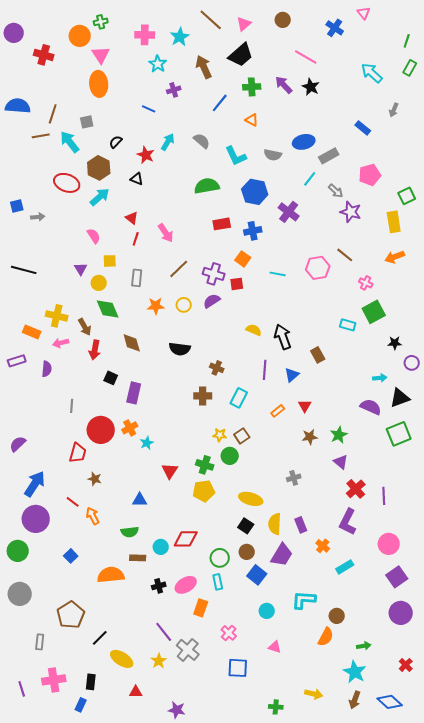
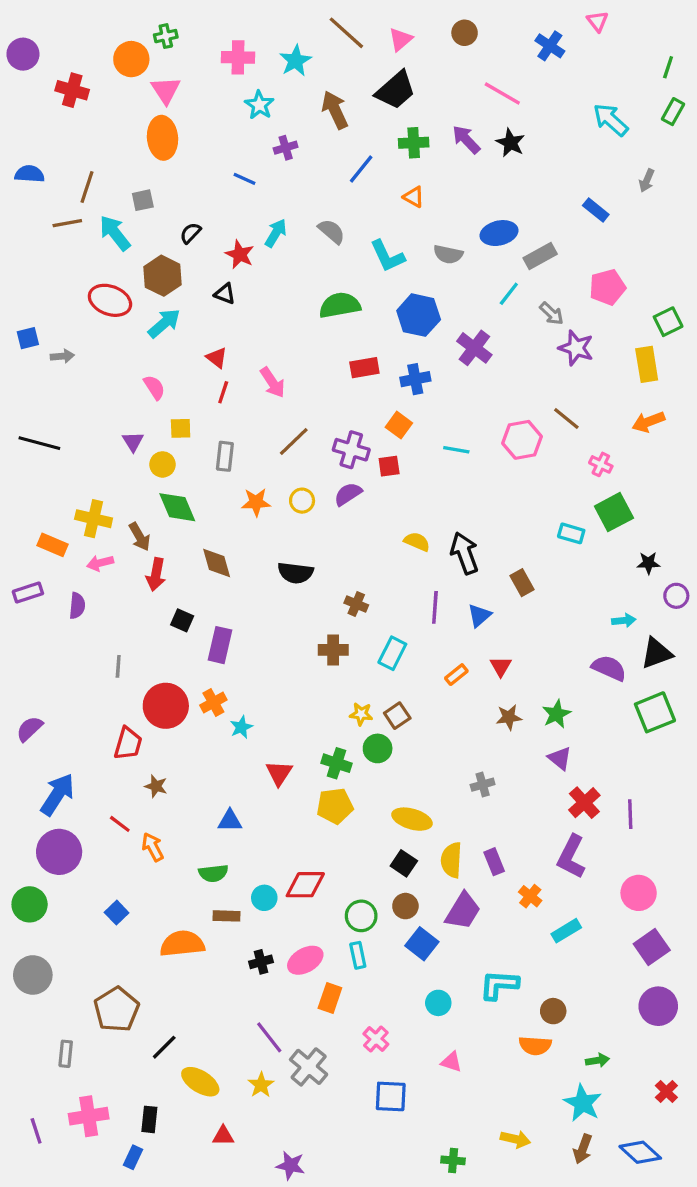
blue semicircle: (18, 106) -> (30, 174), size x0.7
orange semicircle: (326, 637) -> (535, 1046), turned 66

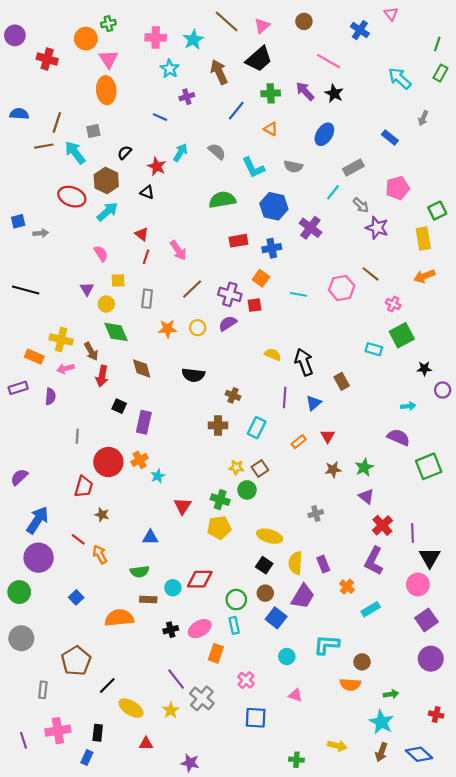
blue ellipse: (499, 233) -> (324, 134), moved, turned -45
black triangle: (657, 653) -> (430, 558), moved, turned -40
red cross: (666, 1092) -> (436, 715), turned -32

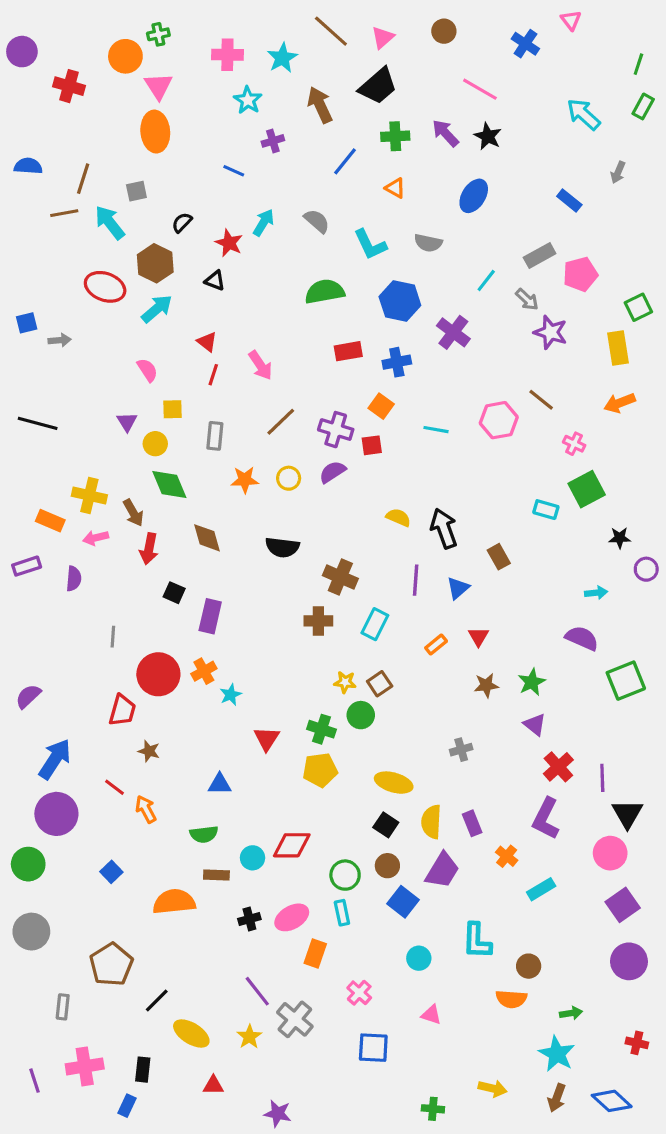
gray rectangle: (353, 168) -> (540, 255), moved
brown cross: (233, 395) -> (340, 577), size x1.5
cyan L-shape: (327, 645) -> (477, 941), turned -92

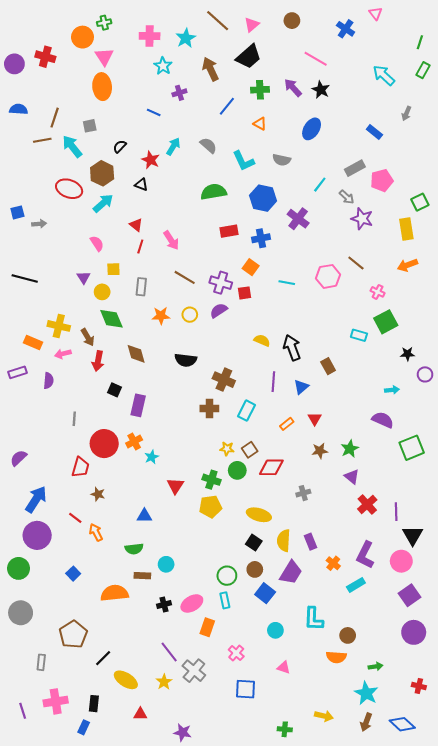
purple circle: (22, 52) -> (14, 64), moved
brown line: (281, 422) -> (185, 277), turned 75
purple L-shape: (546, 819) -> (365, 555), moved
red diamond: (292, 845) -> (271, 467), moved

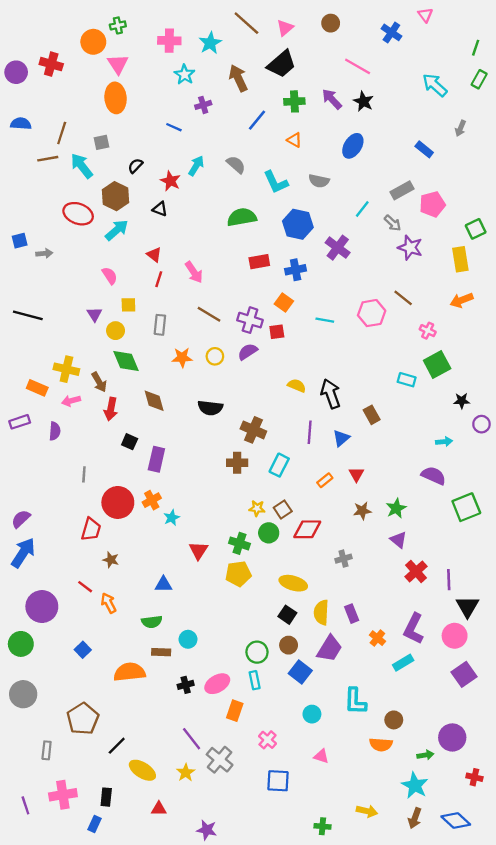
blue arrow: (36, 499) -> (23, 553), moved
purple circle: (414, 632) -> (452, 737), moved

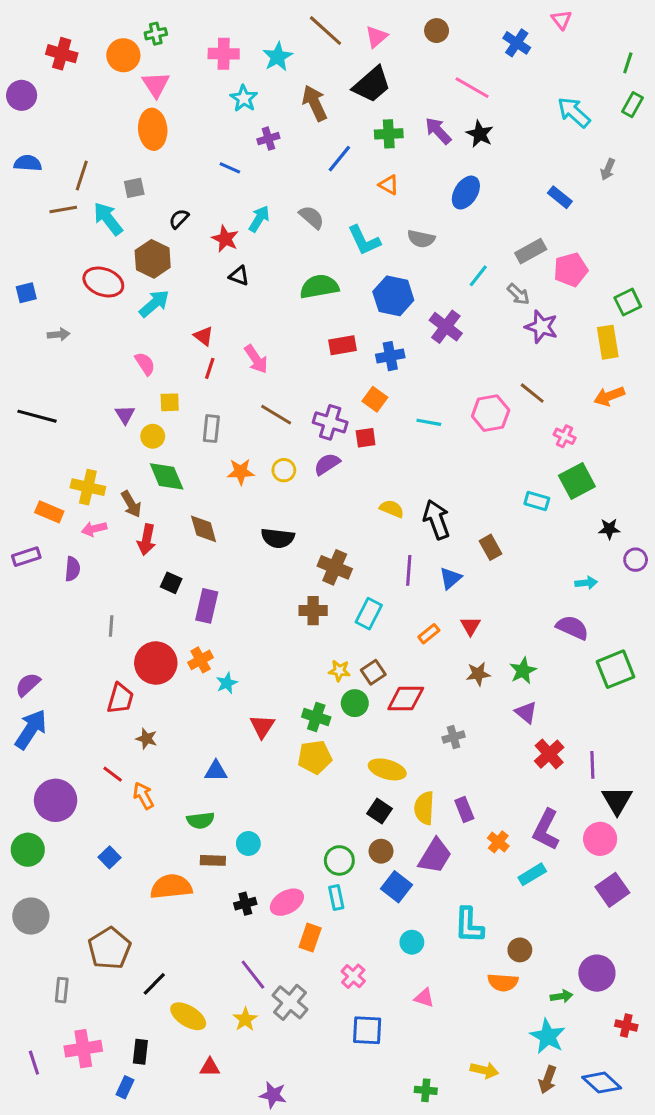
red cross: (51, 64) -> (62, 54), moved
black triangle: (160, 209) -> (239, 276), moved
blue square: (20, 241) -> (26, 293), moved

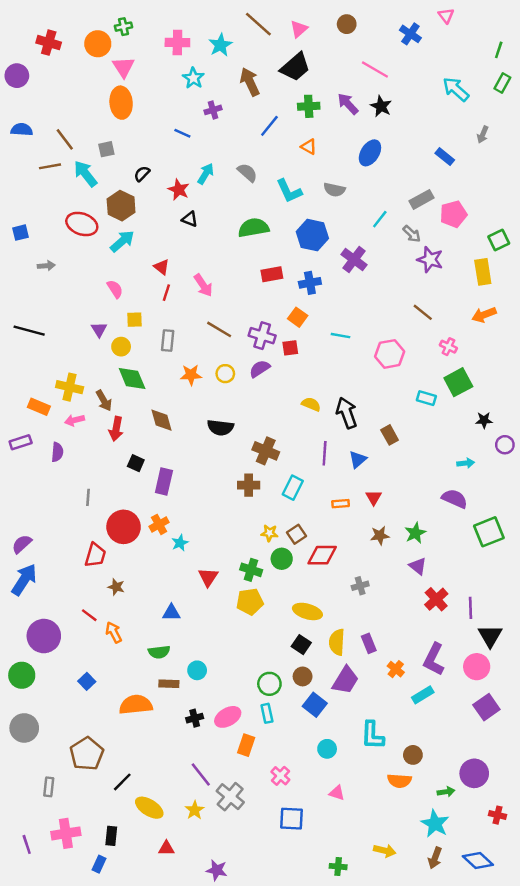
brown line: (82, 176) -> (65, 139), turned -55
pink hexagon: (491, 413) -> (390, 354), moved
orange rectangle: (429, 634) -> (341, 504), turned 35

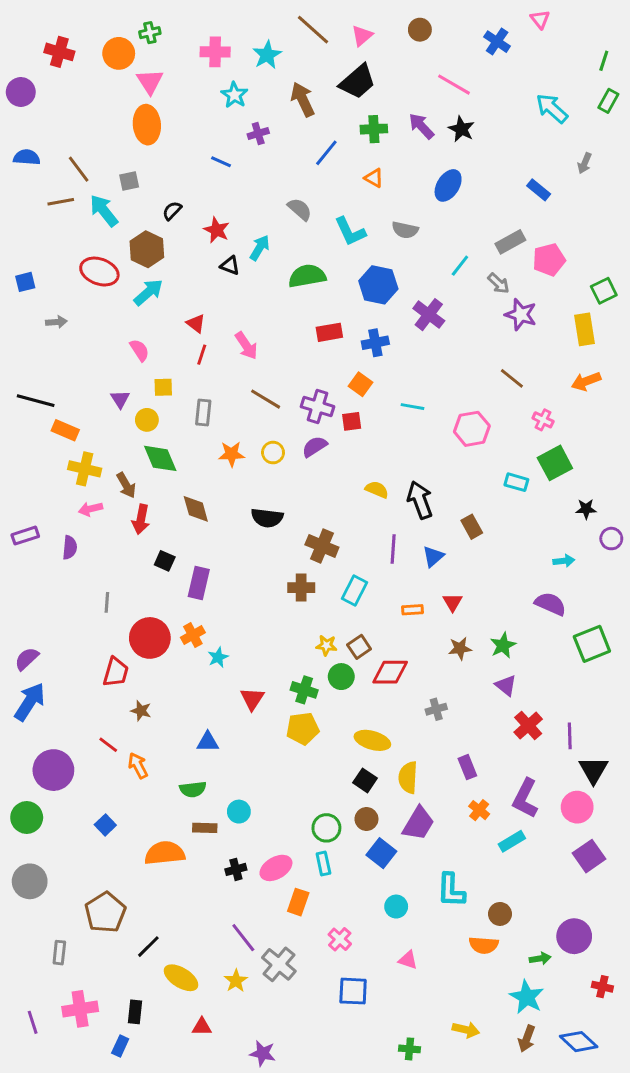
cyan arrow: (206, 174) -> (260, 248), moved
orange rectangle: (39, 407) -> (65, 430), moved
purple rectangle: (369, 643) -> (467, 767), moved

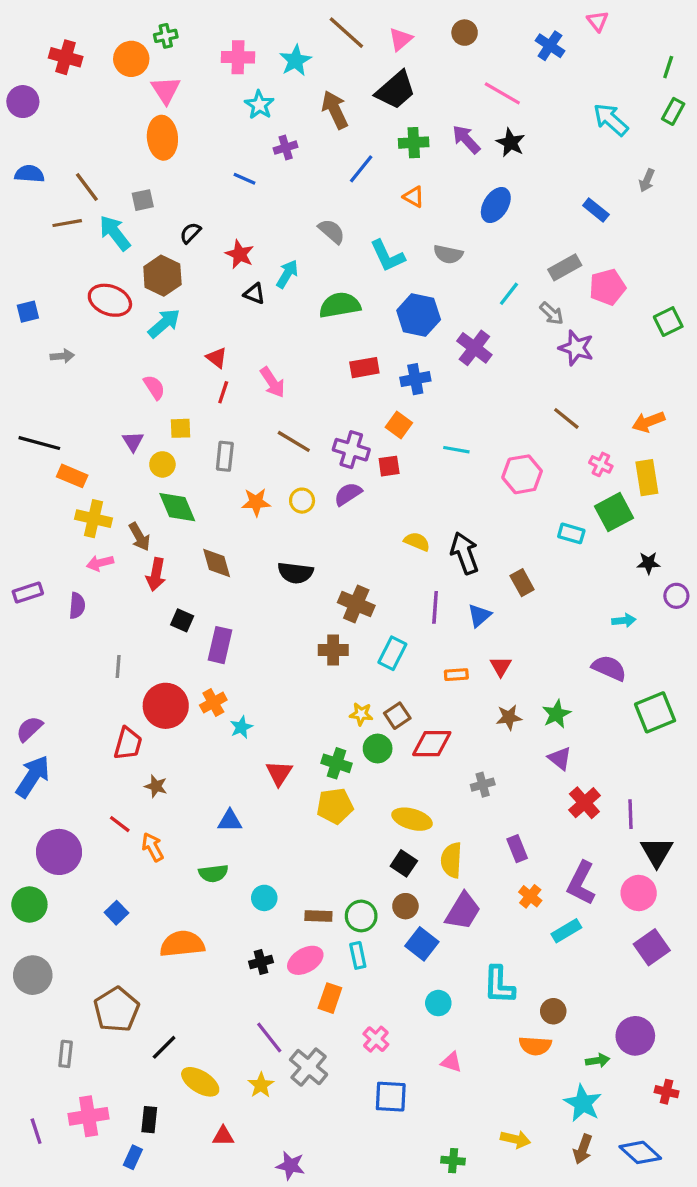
yellow rectangle: (585, 329) -> (647, 478), moved
brown rectangle: (205, 828) -> (318, 916), moved

